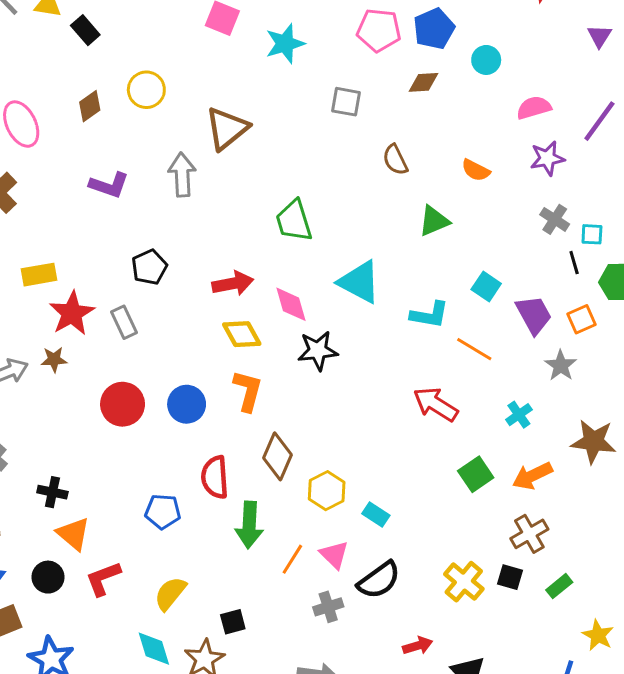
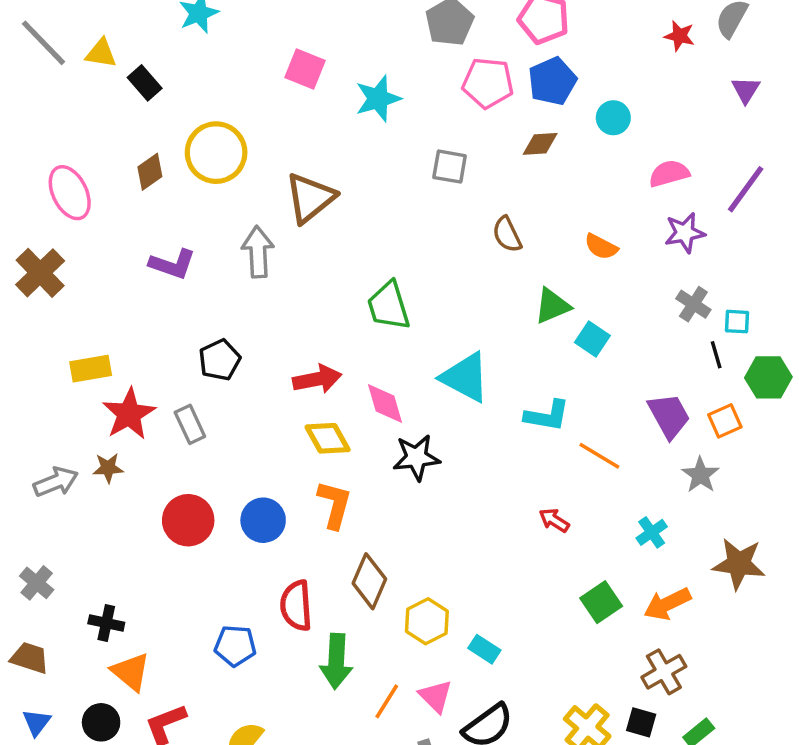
yellow circle: (146, 90) -> (216, 153), size x1.4
cyan square: (486, 286) -> (592, 339), moved
red arrow: (435, 404) -> (554, 520), size x0.6

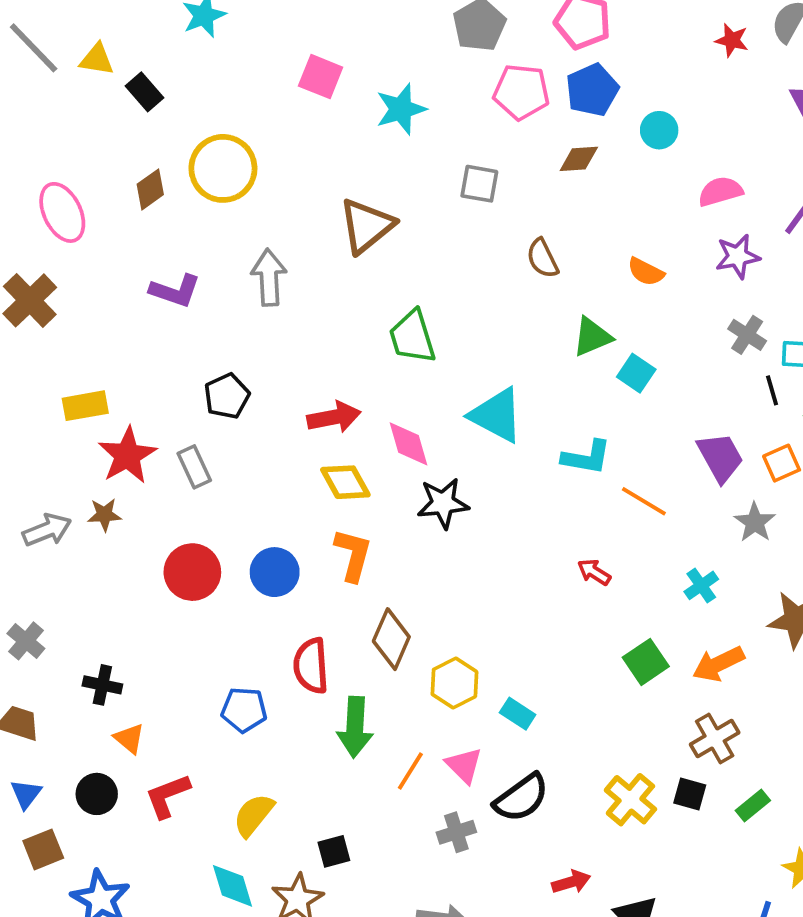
brown triangle: (310, 198) -> (366, 226), moved
orange triangle: (131, 672) -> (129, 739), size x0.7

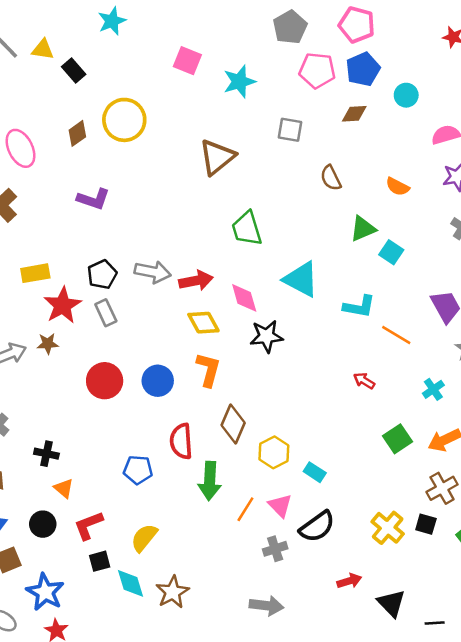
gray arrow: (269, 277) -> (153, 272), moved, turned 104
black pentagon: (227, 396) -> (102, 274), moved
black square: (334, 851) -> (100, 561), moved

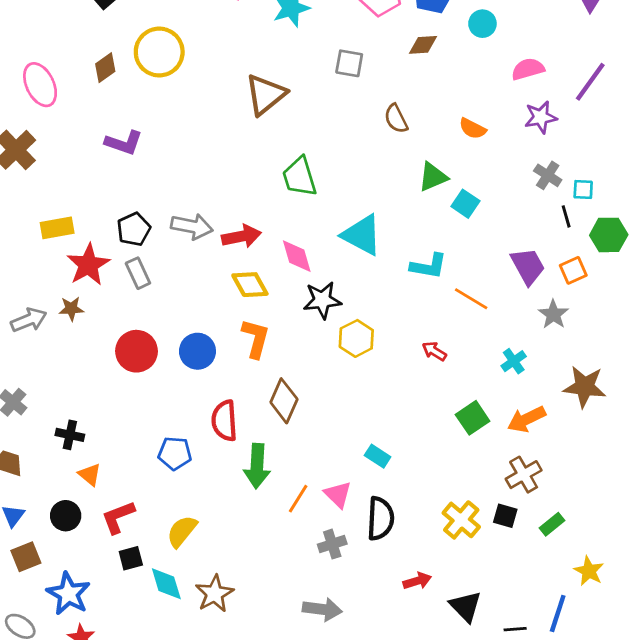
yellow hexagon: (274, 452) -> (356, 338), moved
black semicircle: (317, 527) -> (380, 519), turned -51

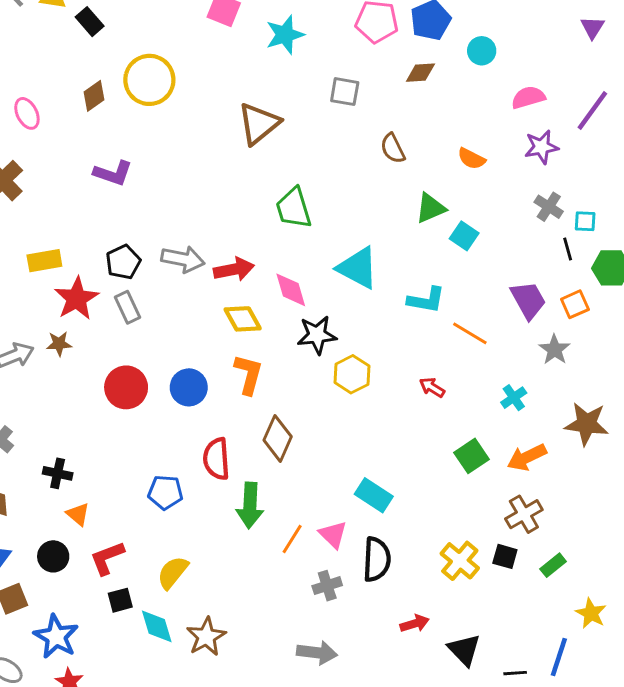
pink ellipse: (40, 85) -> (27, 113), size x0.7
cyan rectangle: (378, 456) -> (374, 495), size x1.4

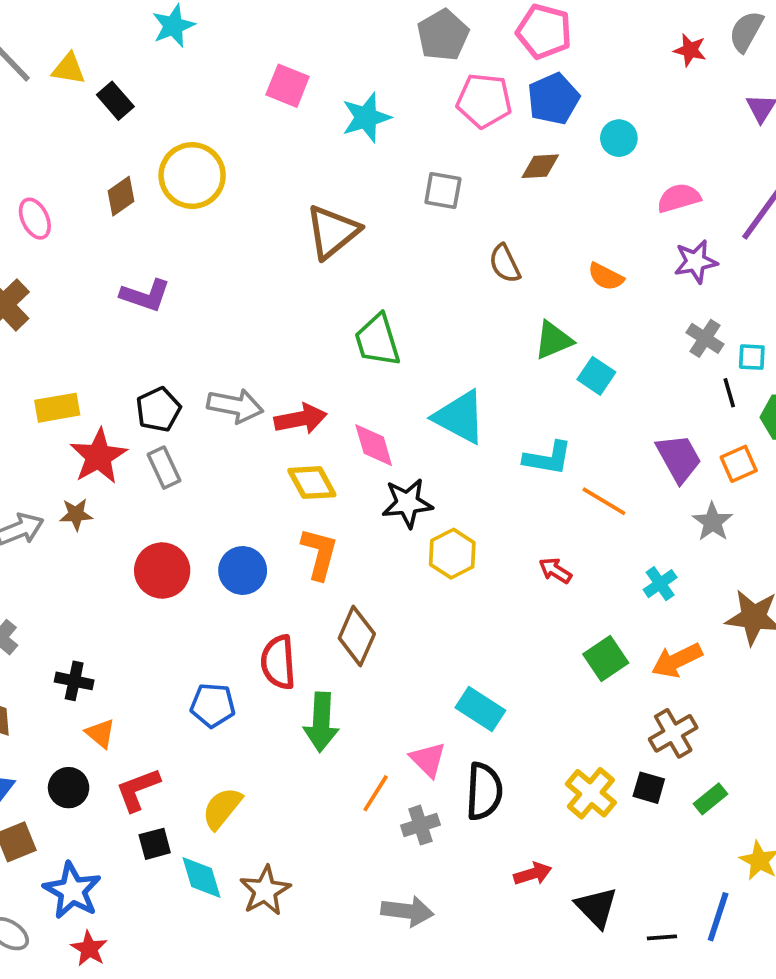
orange line: (292, 539) -> (376, 793), moved

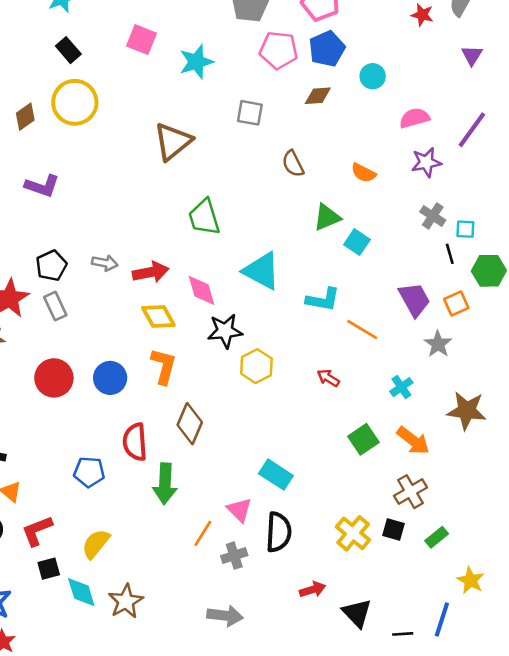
black rectangle: (115, 101) -> (68, 50), moved
gray arrow: (235, 406) -> (105, 263), size x0.7
orange arrow: (677, 660) -> (413, 441), turned -116

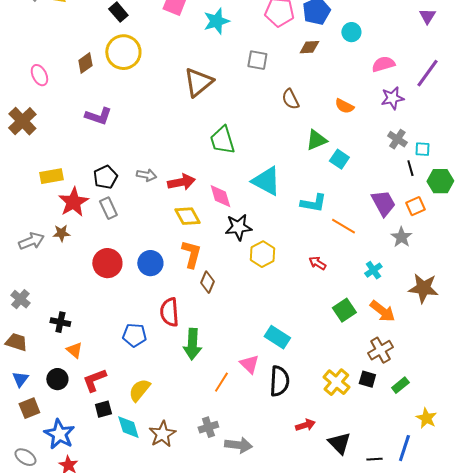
brown diamond: (190, 424) -> (207, 282), moved, size x0.7
gray cross: (234, 556) -> (208, 427), moved

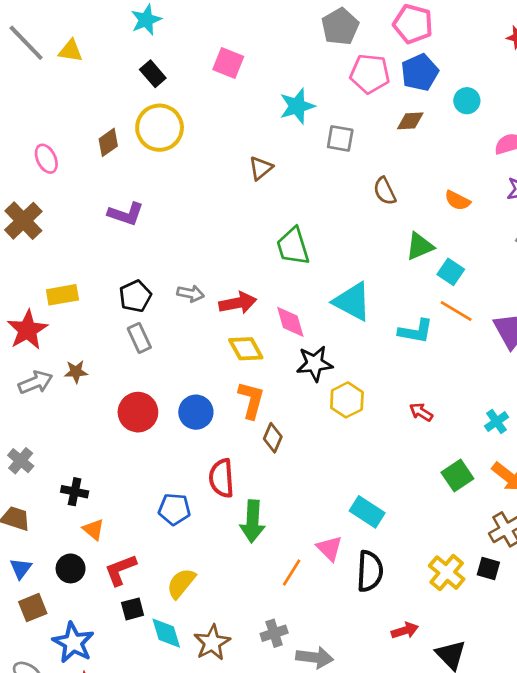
cyan star: (216, 21) -> (297, 106), moved
brown triangle: (198, 82) -> (261, 168), size x0.6
red star: (73, 202) -> (27, 330), moved
orange line: (343, 226) -> (456, 311), moved

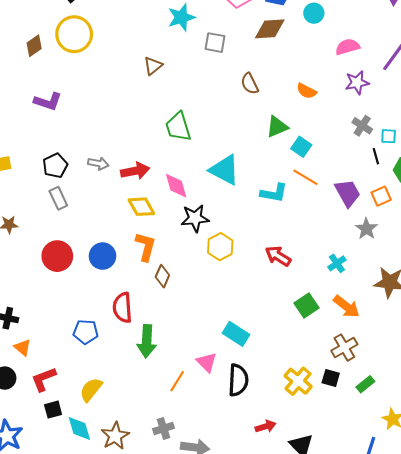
brown diamond: (410, 121) -> (270, 29), size x1.4
red arrow: (421, 412) -> (278, 256), size x1.4

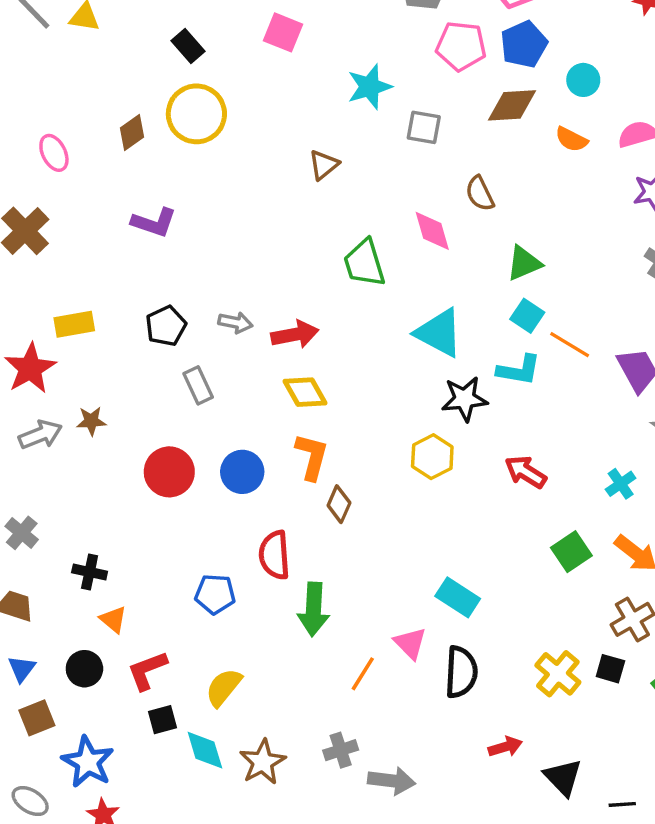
orange semicircle: (306, 91) -> (571, 139), moved
cyan square: (301, 147) -> (527, 316), moved
pink diamond: (176, 186) -> (432, 231), moved
gray rectangle: (58, 198) -> (198, 385), moved
black star: (195, 218) -> (465, 399), moved

